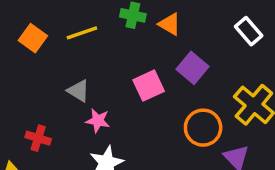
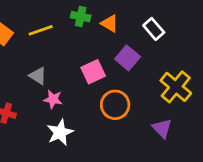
white rectangle: (249, 31) -> (154, 29), moved
orange circle: (203, 128) -> (115, 105), moved

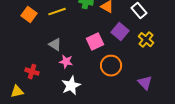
yellow cross: (176, 87) -> (146, 40), moved, size x0.7

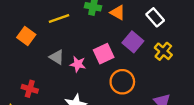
orange square: (29, 15) -> (26, 36), moved
pink star: (66, 62) -> (78, 64), moved

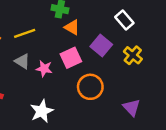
orange triangle: (118, 13) -> (72, 27), moved
yellow line: (59, 18) -> (25, 33), moved

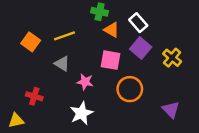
white rectangle: (124, 20) -> (138, 23), moved
pink square: (71, 58) -> (110, 60), turned 35
pink star: (44, 69) -> (85, 82), moved

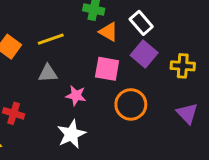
yellow cross: (172, 58) -> (183, 66), turned -36
gray triangle: (62, 64) -> (48, 73), turned -35
purple triangle: (171, 110) -> (187, 113), moved

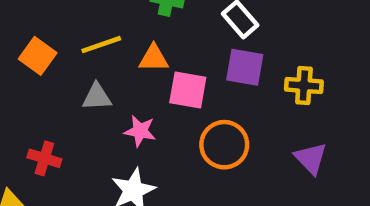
orange triangle: (109, 32) -> (154, 58), moved, turned -30
purple square: (144, 54) -> (245, 67), turned -30

